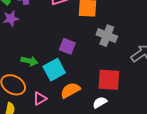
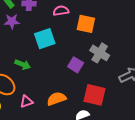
purple square: (67, 46) -> (76, 65), moved
cyan square: (54, 70) -> (45, 39), moved

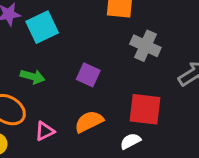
cyan square: (45, 39) -> (42, 27), moved
purple square: (76, 65) -> (88, 75), moved

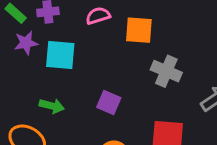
cyan square: (42, 27) -> (60, 55), turned 32

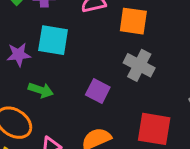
purple star: (26, 43) -> (19, 55), moved
gray cross: (166, 71) -> (139, 65), moved

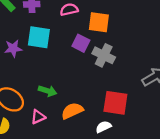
green arrow: (41, 90) -> (48, 91), moved
purple square: (98, 91) -> (81, 43), moved

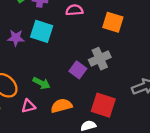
orange square: (99, 22) -> (113, 22), moved
purple square: (81, 43) -> (78, 70), moved
gray cross: (104, 55) -> (100, 59), turned 30

